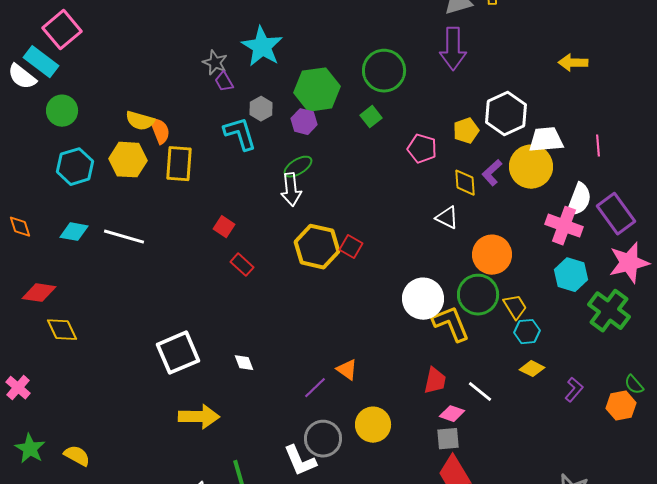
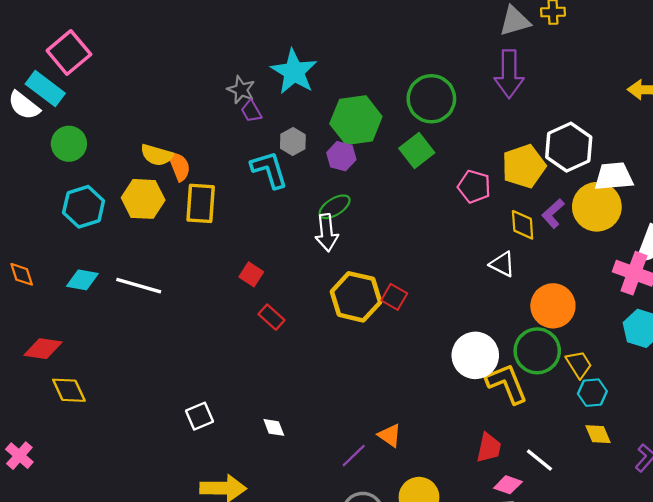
green square: (371, 117) -> (417, 150), size x1.4
yellow pentagon: (466, 131) -> (524, 166), size x1.5
white square: (178, 353) -> (199, 416), size x0.6
yellow diamond: (532, 369) -> (598, 434), turned 40

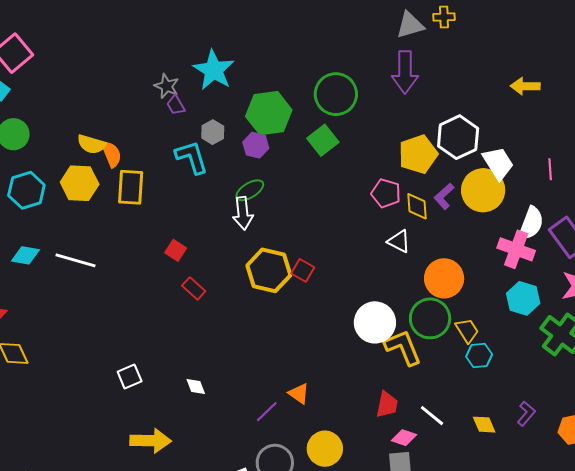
white trapezoid: (614, 176) -> (498, 163), turned 63
pink pentagon: (474, 187) -> (386, 193), moved
yellow diamond: (598, 434) -> (484, 425), moved

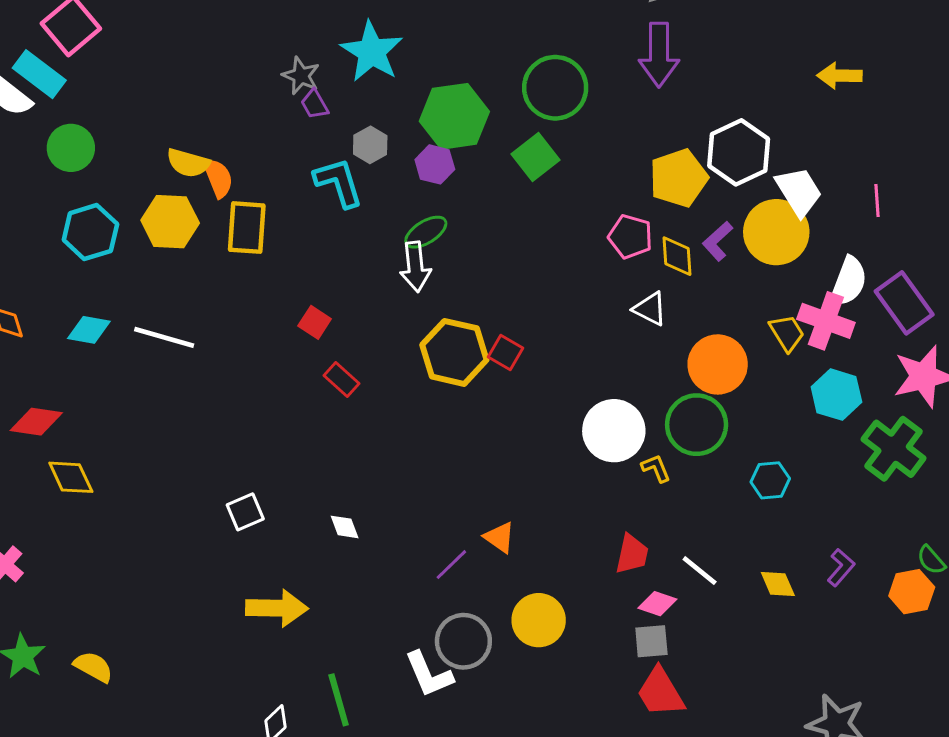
yellow trapezoid: (467, 330) -> (787, 333), moved
yellow L-shape: (403, 347) -> (656, 468), size x0.5

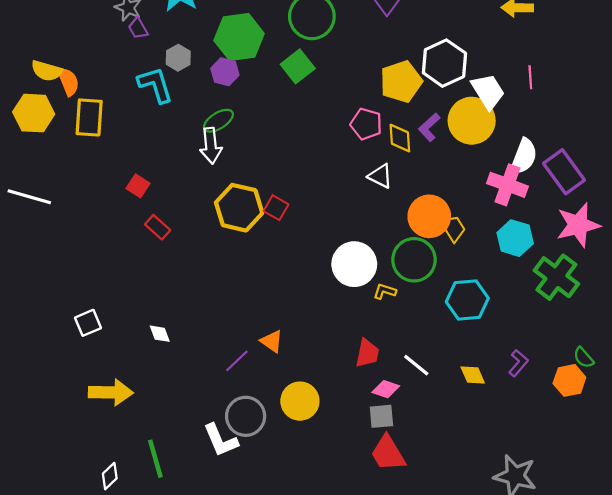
pink line: (877, 201) -> (530, 77), moved
yellow trapezoid: (787, 333) -> (453, 228), moved
yellow L-shape: (656, 468) -> (385, 291), turned -50
cyan hexagon: (770, 480) -> (467, 300), size x1.5

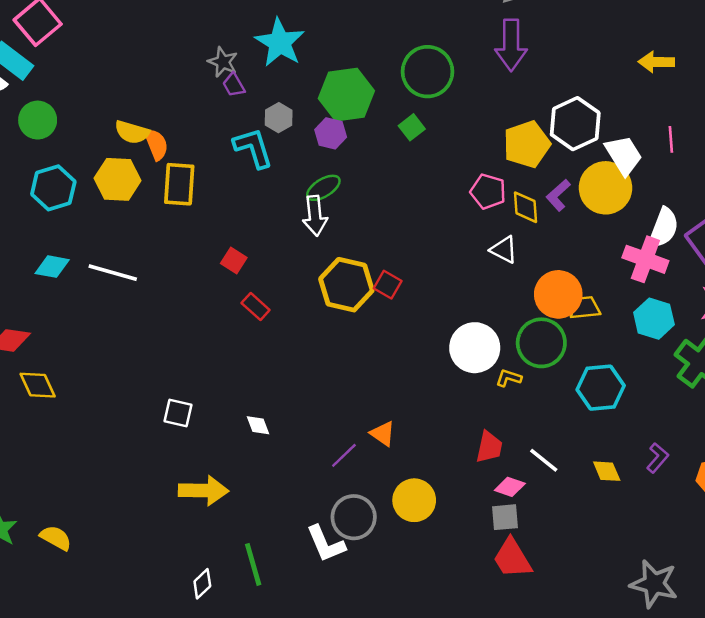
green square: (298, 66) -> (412, 127), size x0.7
yellow trapezoid: (453, 228) -> (585, 308), turned -64
white square: (88, 323) -> (178, 413), turned 36

